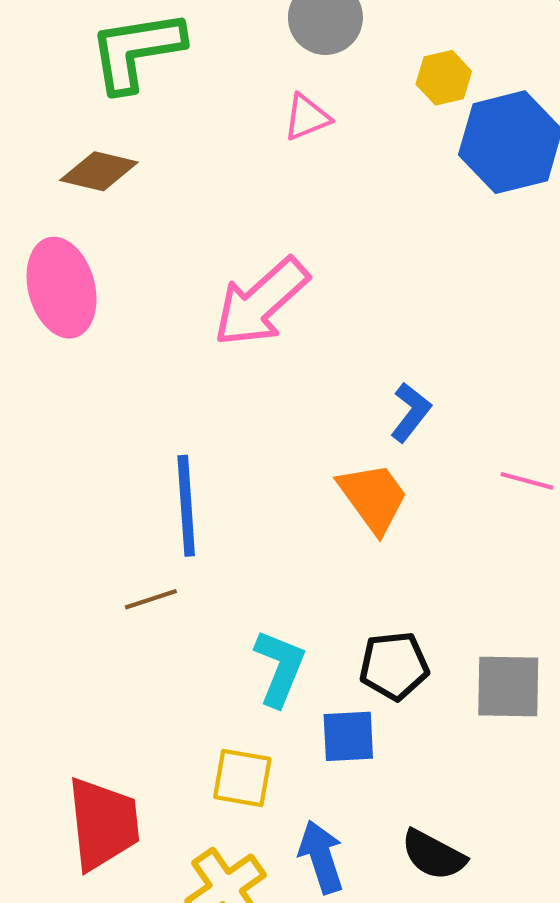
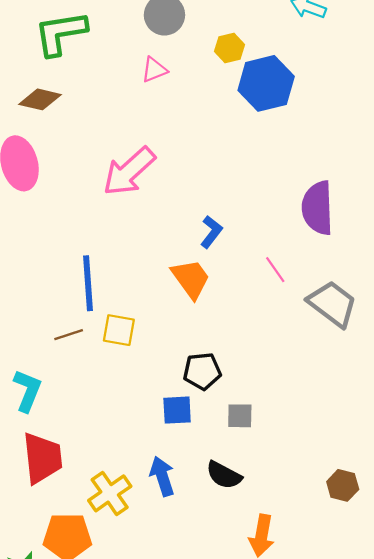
pink line: (527, 481) -> (275, 270), turned 40
cyan L-shape: (280, 668) -> (27, 391), moved
gray square: (508, 687) -> (240, 416), moved, size x0.7
yellow square: (242, 778) -> (119, 330), moved

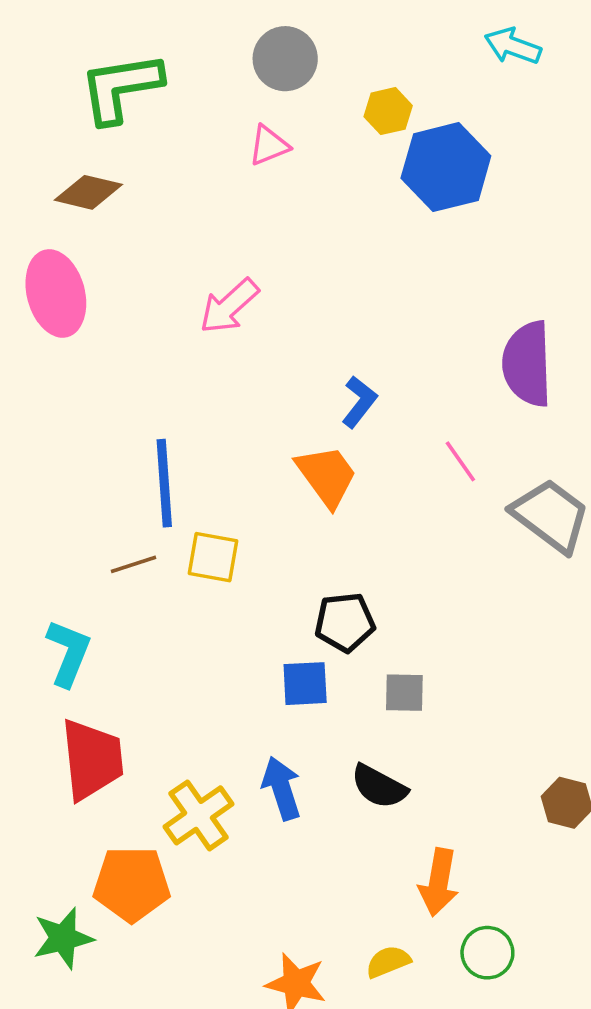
pink arrow: (129, 171) -> (229, 306), size x0.7

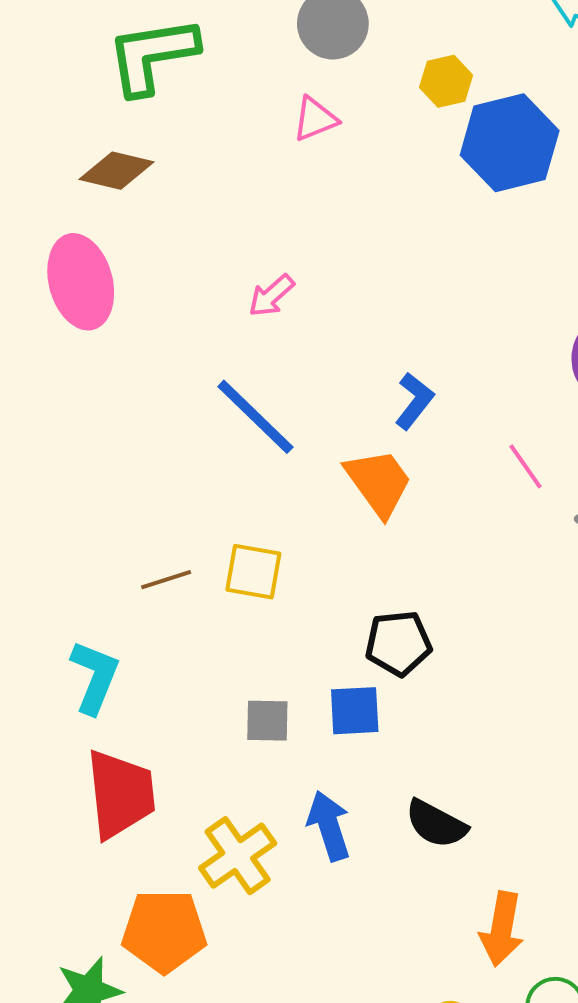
pink arrow: (229, 306) -> (271, 296), size x0.7
blue line: (164, 483) -> (255, 417), moved, turned -42
gray square: (404, 693) -> (267, 721), moved

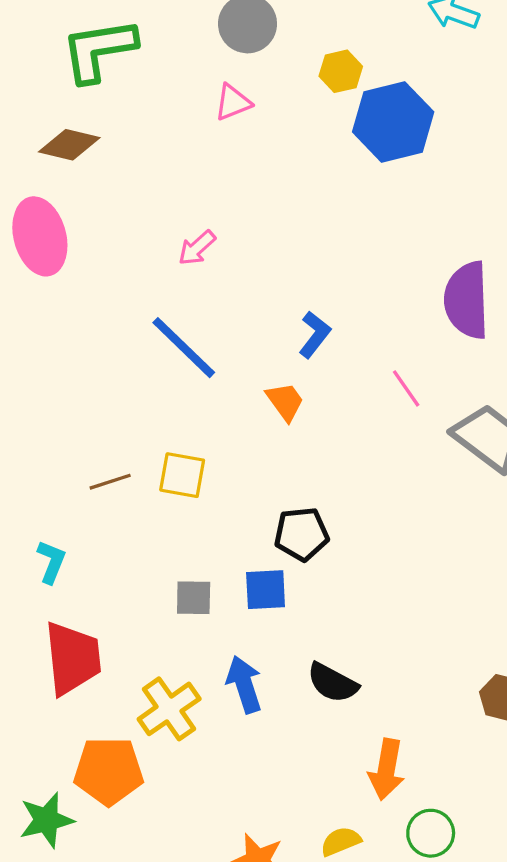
orange trapezoid: (379, 482) -> (285, 402), size x0.7
cyan L-shape: (95, 677) -> (51, 562), size x0.7

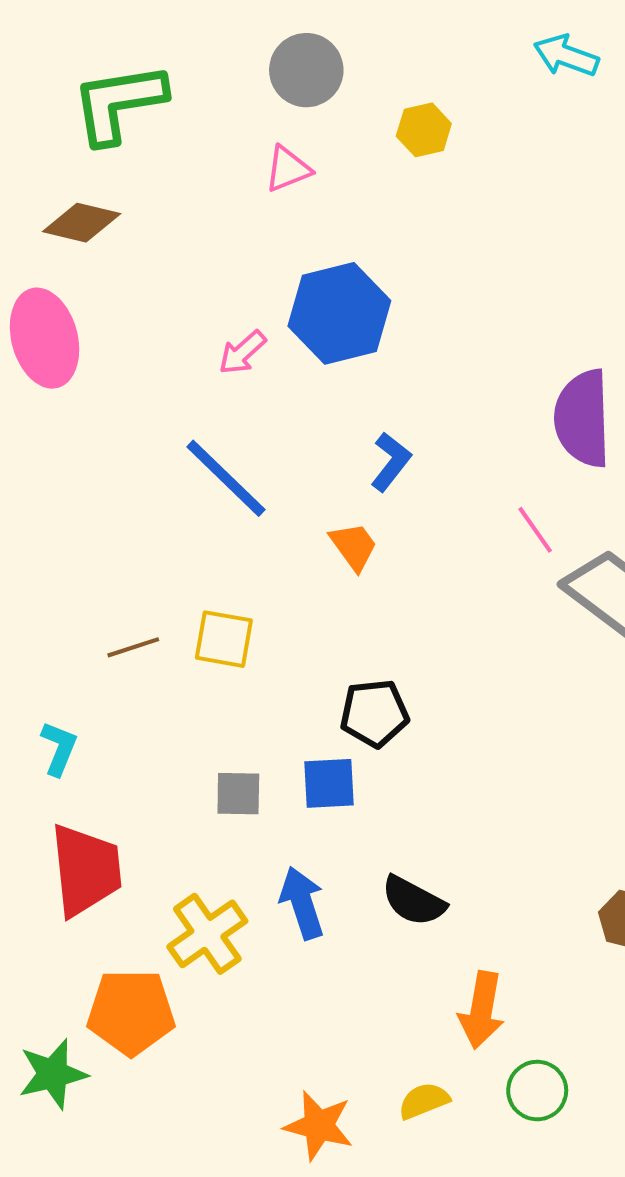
blue hexagon: (393, 122) -> (339, 313), moved
pink line: (406, 388) -> (535, 530), moved

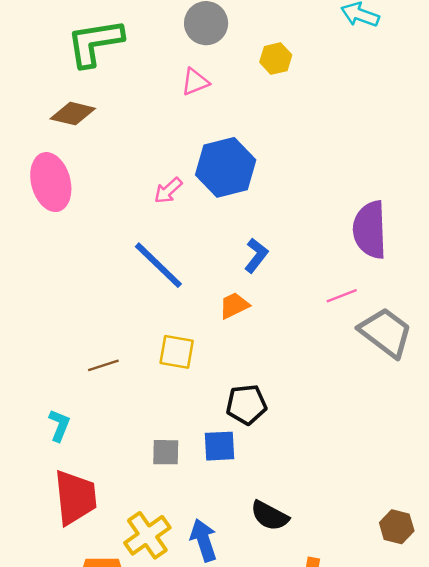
pink line: (535, 530) -> (342, 296), turned -76
orange trapezoid: (354, 546) -> (234, 306), turned -80
yellow square: (224, 639) -> (177, 352), moved
blue arrow: (302, 903) -> (204, 540), moved

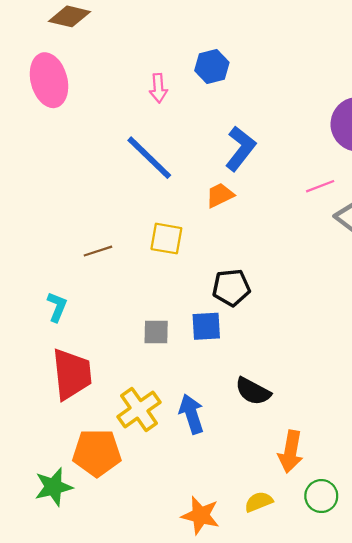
blue hexagon: (226, 167) -> (212, 67), size x0.6
pink arrow: (168, 191) -> (158, 88), turned -52
blue L-shape: (256, 255) -> (240, 149), size x1.4

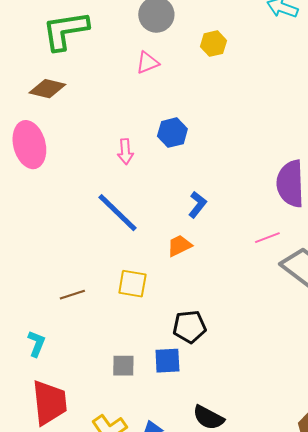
blue L-shape: (240, 149) -> (197, 205), size x0.7

